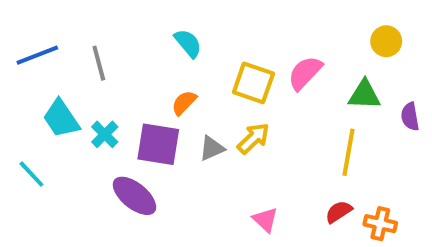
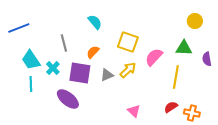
gray line: (99, 63) -> (64, 43), moved
pink semicircle: (305, 73) -> (154, 57), moved
cyan line: (31, 174) -> (31, 84), moved, turned 42

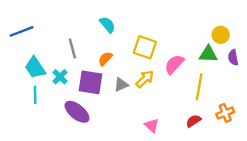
yellow circle: (195, 21) -> (221, 35), moved
purple semicircle: (207, 59) -> (233, 57), moved
orange cross: (192, 113) -> (225, 113), moved, turned -35

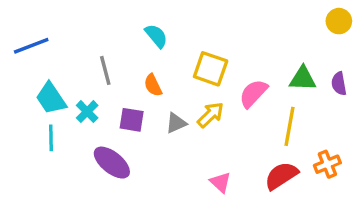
yellow circle: (221, 35) -> (339, 21), moved
orange semicircle: (105, 59) -> (153, 85), turned -70
purple square: (91, 82) -> (132, 120), size x0.7
red semicircle: (194, 121) -> (281, 176), size x1.5

